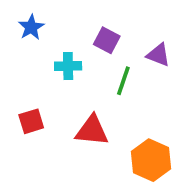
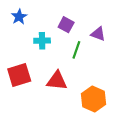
red square: (31, 121) -> (19, 75), size x1.5

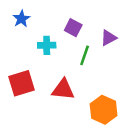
purple triangle: (98, 34) -> (109, 38), turned -49

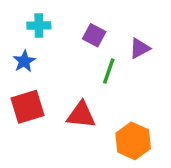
blue star: (21, 19) -> (24, 61), moved
cyan cross: (47, 45) -> (39, 26), moved

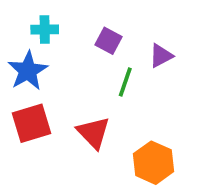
blue star: (24, 61) -> (28, 71), size x1.5
red triangle: (81, 115) -> (93, 133), turned 40

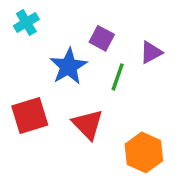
cyan cross: (45, 29) -> (26, 23), moved, turned -30
blue star: (28, 71) -> (68, 66), moved

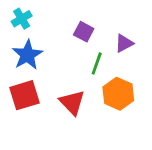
blue star: (68, 66) -> (27, 55), moved
orange hexagon: (144, 152) -> (118, 94), moved

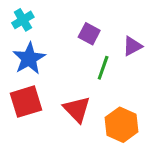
orange hexagon: (118, 94) -> (122, 125), moved

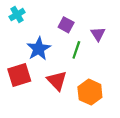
purple triangle: (132, 46) -> (98, 34), turned -35
blue star: (29, 58) -> (39, 49), moved

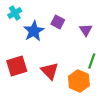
blue star: (39, 49) -> (34, 31), moved
green line: (76, 50) -> (92, 61), moved

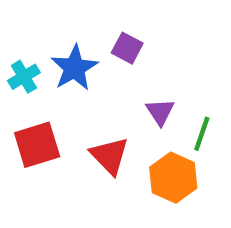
cyan cross: (15, 13) -> (24, 77), moved
purple triangle: (86, 30) -> (160, 112), moved

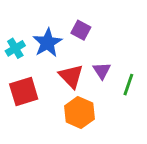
red triangle: (110, 156) -> (71, 76), moved
orange hexagon: (173, 178) -> (79, 112), moved

